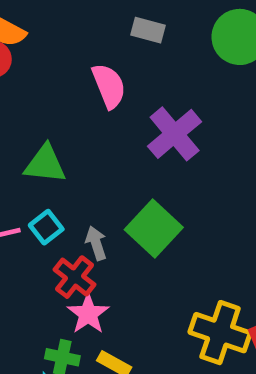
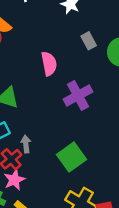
gray rectangle: (148, 30) -> (89, 41), moved, turned 35
green square: (154, 229) -> (71, 157), moved

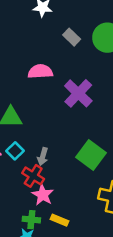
pink semicircle: (49, 64) -> (40, 72), turned -65
gray arrow: (26, 144) -> (43, 157), turned -140

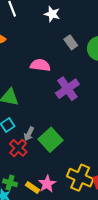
green square: (91, 155) -> (50, 140), moved
pink star: (43, 195) -> (47, 184), moved

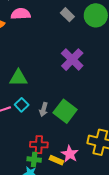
pink semicircle: (40, 65) -> (21, 14), moved
red cross: (18, 148) -> (39, 145), moved, turned -30

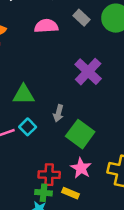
pink semicircle: (21, 14) -> (46, 26), moved
gray arrow: (44, 109) -> (58, 113), moved
pink star: (70, 154) -> (81, 168), moved

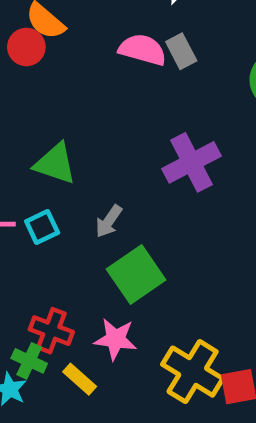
gray rectangle: (82, 18) -> (181, 51), moved
pink star: (81, 168) -> (115, 339), turned 30

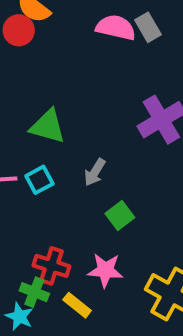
green square: (136, 274) -> (120, 215), size x0.6

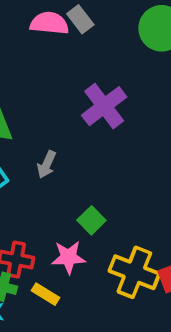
green square: (120, 215) -> (91, 220), moved

